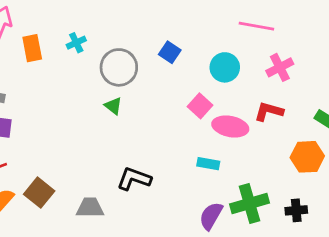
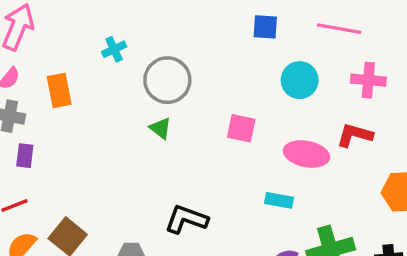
orange rectangle: (32, 48) -> (59, 90), moved
blue square: (170, 52) -> (265, 27), moved, turned -30
pink cross: (280, 67) -> (368, 80), turned 32
pink square: (200, 106) -> (241, 128), moved, turned -30

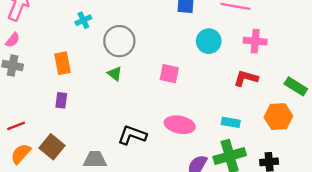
orange rectangle: (59, 90) -> (62, 63), moved
pink ellipse: (306, 154) -> (180, 125), moved
purple rectangle: (25, 156) -> (61, 100), moved
cyan rectangle: (279, 200) -> (231, 122), moved

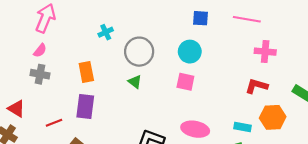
cyan circle: (209, 41) -> (190, 52), moved
purple rectangle: (61, 100) -> (85, 107), size x1.6
orange hexagon: (278, 117) -> (273, 117), moved
red line: (16, 126) -> (54, 123), moved

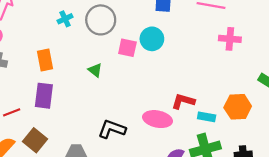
gray circle: (139, 52) -> (101, 20), moved
pink square: (185, 82) -> (127, 48), moved
red L-shape: (257, 86) -> (183, 101), moved

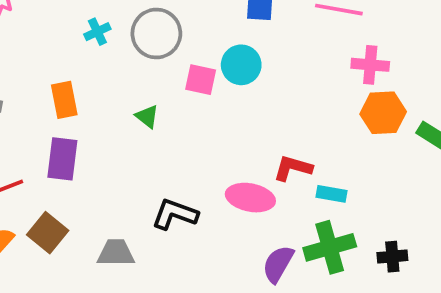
orange hexagon: (238, 107) -> (383, 113), moved

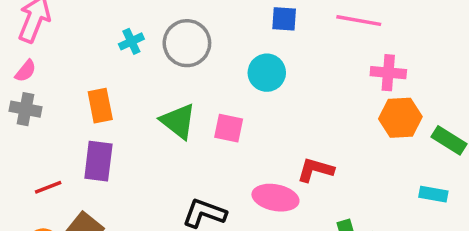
pink square: (201, 80) -> (229, 128), moved
green triangle: (147, 116) -> (178, 121), size x1.6
cyan rectangle: (332, 194) -> (433, 194), moved

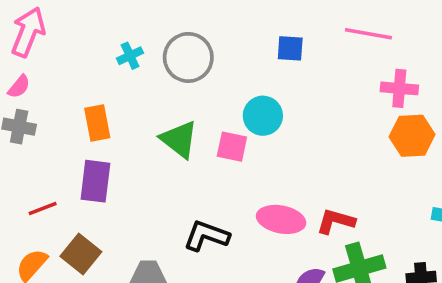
blue square: (284, 19) -> (290, 48), moved
cyan circle: (267, 73) -> (263, 116), moved
red L-shape: (315, 170) -> (336, 221), moved

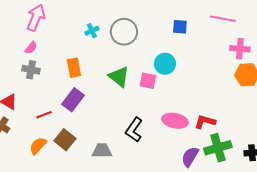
purple rectangle: (95, 181) -> (73, 100), turned 30
black L-shape: (206, 236) -> (134, 130), turned -75

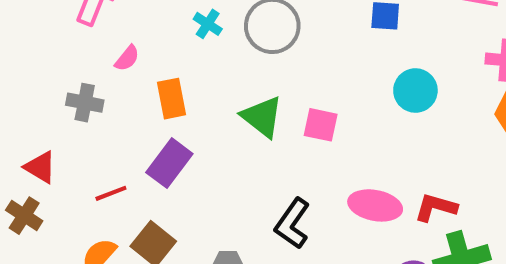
cyan cross: (92, 31) -> (208, 24), turned -32
pink semicircle: (31, 48) -> (127, 58), moved
cyan circle: (165, 64) -> (415, 90), moved

